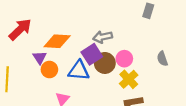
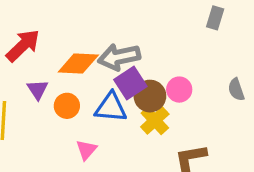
gray arrow: (103, 37) -> (119, 57), moved, size x1.4
purple triangle: (40, 58) -> (38, 90), moved
yellow cross: (129, 79) -> (155, 120), moved

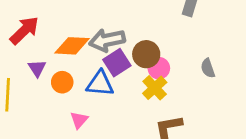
brown circle: (150, 96) -> (146, 54), moved
yellow cross: (155, 120) -> (155, 88), moved

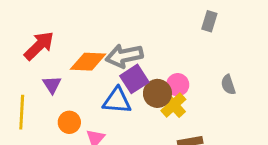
brown circle: (146, 54) -> (157, 93), moved
orange circle: (62, 82) -> (69, 122), moved

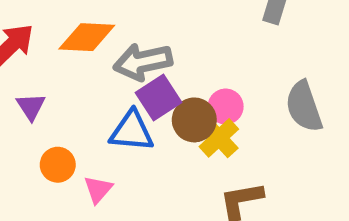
orange diamond: (88, 62) -> (87, 37), moved
gray semicircle: (228, 85) -> (304, 107), size x1.6

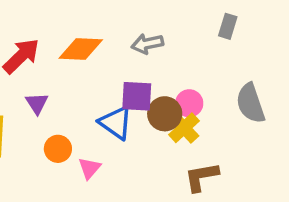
gray arrow: (143, 62) -> (147, 44), moved, size x0.7
purple square: (158, 98) -> (137, 96), turned 36
blue triangle: (132, 131) -> (116, 123), turned 30

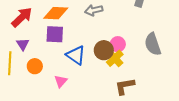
purple square: (137, 96) -> (55, 34), moved
purple triangle: (37, 103) -> (23, 44), moved
orange circle: (58, 149) -> (35, 66), moved

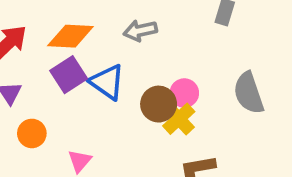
purple square: (55, 34) -> (69, 75), turned -36
blue triangle: (76, 55) -> (107, 82), moved

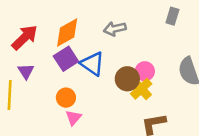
orange diamond: (70, 36) -> (67, 32), turned -32
orange circle: (32, 133) -> (66, 98), moved

